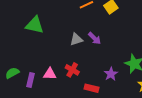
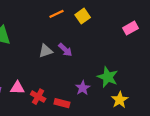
red cross: (72, 70) -> (38, 97), moved

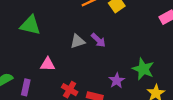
pink triangle: (17, 88) -> (48, 64), moved

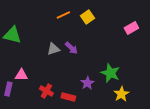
pink triangle: (48, 64) -> (21, 75), moved

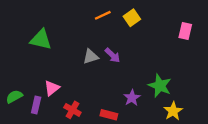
pink rectangle: (131, 28) -> (185, 31), turned -48
pink triangle: (21, 75) -> (52, 88), turned -40
red cross: (46, 91) -> (72, 110), moved

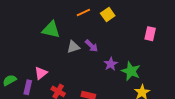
pink rectangle: (185, 31) -> (150, 34), moved
green triangle: (41, 40) -> (51, 30), moved
purple star: (132, 98) -> (111, 64), moved

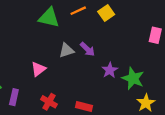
green triangle: (51, 30) -> (49, 18), moved
pink triangle: (41, 73) -> (38, 69), moved

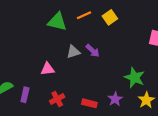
pink triangle: (38, 69) -> (47, 69), turned 32
purple star: (110, 70) -> (115, 99), moved
red cross: (49, 102) -> (57, 99), turned 32

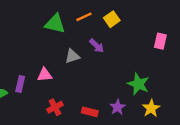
purple arrow: (93, 51) -> (97, 46), moved
purple rectangle: (25, 95) -> (20, 84), moved

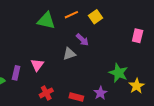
gray triangle: (72, 56) -> (69, 54), moved
pink triangle: (45, 75) -> (37, 65), turned -48
yellow star: (151, 108) -> (137, 86), moved

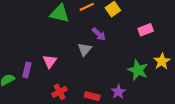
pink rectangle: (138, 36) -> (146, 30), moved, turned 56
gray triangle: (69, 54) -> (85, 49), turned -32
yellow star: (137, 86) -> (162, 61), moved

